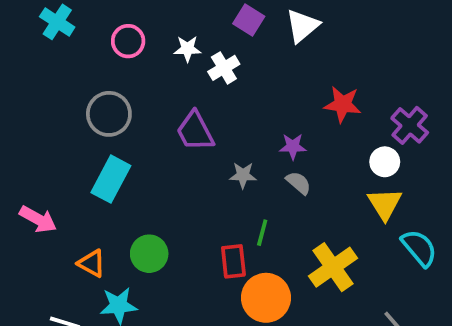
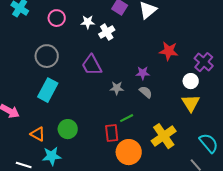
green line: (262, 233) -> (127, 118), turned 48
cyan semicircle: (419, 248) -> (209, 143), moved

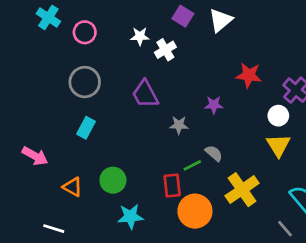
pink circle: (57, 18) -> (85, 32), moved
cyan rectangle: (48, 90) -> (86, 128), size x0.7
gray semicircle: (146, 92) -> (214, 153), moved
cyan star: (52, 156) -> (130, 216), moved

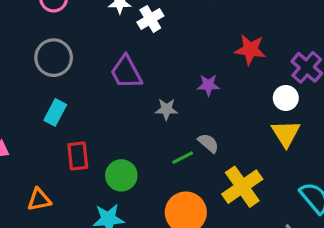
green circle: (113, 180) -> (121, 175), moved
red rectangle: (172, 186) -> (78, 156), moved
orange triangle: (73, 187) -> (39, 200), moved, turned -40

